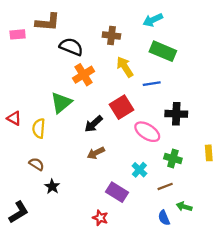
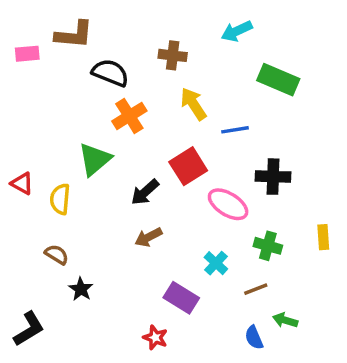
green rectangle: (163, 51) -> (278, 80), moved

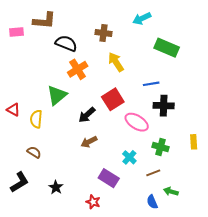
blue line: (235, 130) -> (151, 84), moved
black star: (81, 289) -> (56, 187), moved
black L-shape: (29, 329) -> (20, 182), moved

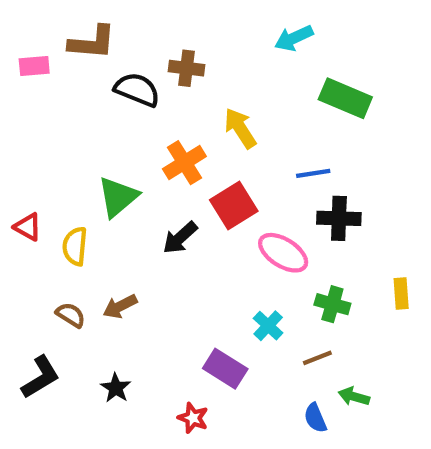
brown cross: (103, 33) -> (187, 68), moved
orange cross: (78, 69) -> (184, 163), moved
brown arrow: (89, 142) -> (120, 306), moved

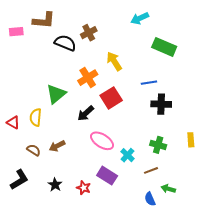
brown cross: (187, 68) -> (89, 33), turned -35
red triangle: (28, 227) -> (13, 122), moved
pink ellipse: (283, 253) -> (102, 141), moved
red star: (193, 418) -> (84, 188), moved

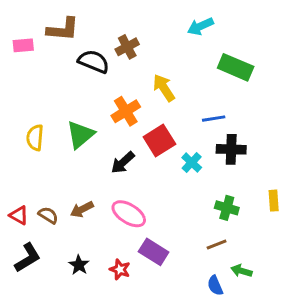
yellow semicircle: (36, 117) -> (35, 138), moved
red triangle: (13, 122) -> (19, 215), moved
pink ellipse: (102, 141) -> (129, 214), moved
cyan cross: (128, 155) -> (192, 163), moved

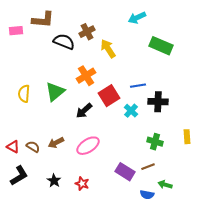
yellow arrow: (164, 88) -> (108, 49), moved
blue line: (214, 119) -> (138, 86), moved
pink ellipse: (129, 214) -> (88, 146), turned -65
purple rectangle: (154, 252) -> (125, 172), moved
blue semicircle: (215, 286) -> (147, 195), turned -56

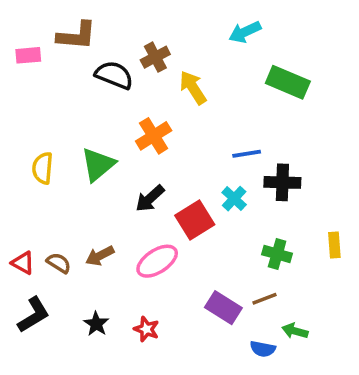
red square: (109, 96) -> (195, 220), moved

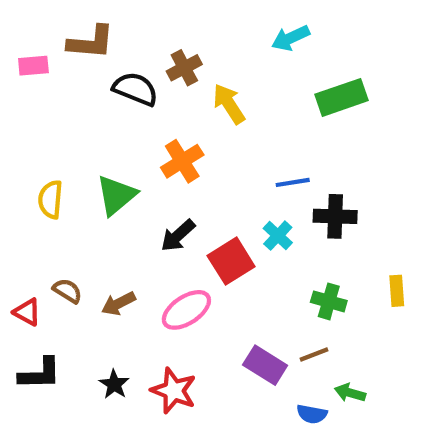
green rectangle: (288, 82) -> (342, 97), turned -42
brown semicircle: (59, 263) -> (67, 291), moved
black L-shape: (34, 315) -> (40, 374), turned 30
red star: (146, 329) -> (174, 391), size x1.5

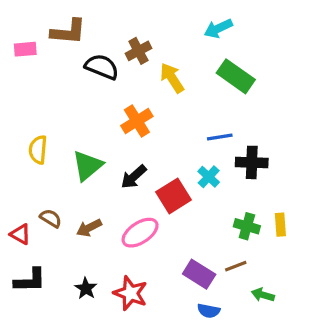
green rectangle: (342, 97) -> (236, 76), moved, turned 54
green triangle: (116, 195) -> (87, 166), moved
yellow rectangle: (397, 291) -> (280, 225), moved
blue semicircle: (312, 414) -> (209, 311), moved

